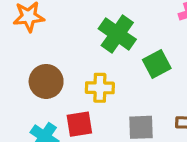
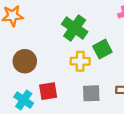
yellow cross: (100, 88) -> (80, 61), moved

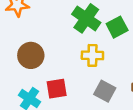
green square: (102, 49) -> (117, 27), moved
gray square: (91, 93) -> (105, 91), turned 30

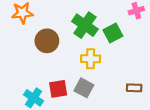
brown circle: (31, 55) -> (47, 41), moved
gray square: (105, 91) -> (84, 88), moved

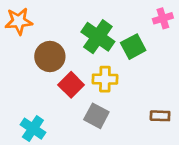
red square: (58, 89) -> (71, 85), moved, turned -36

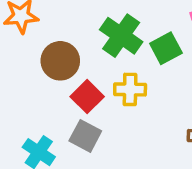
gray square: (96, 116) -> (85, 136), moved

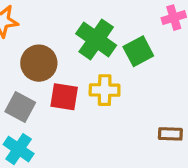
red square: (87, 97) -> (64, 97), turned -36
gray square: (85, 136) -> (20, 107), moved

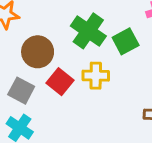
red square: (64, 97) -> (60, 82), turned 30

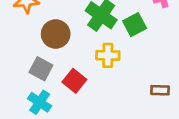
red square: (60, 82) -> (74, 81), moved

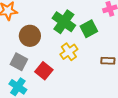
yellow cross: (108, 55) -> (69, 52), turned -36
brown rectangle: (160, 90) -> (108, 61), moved

